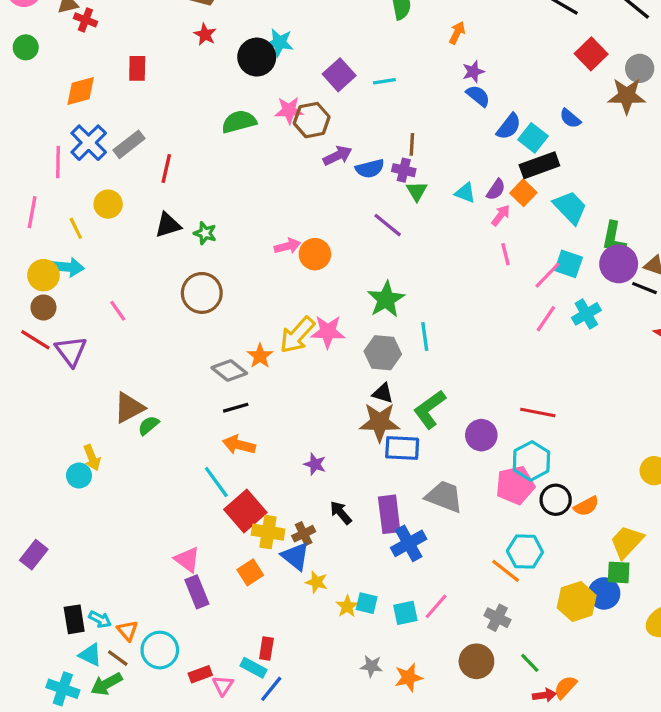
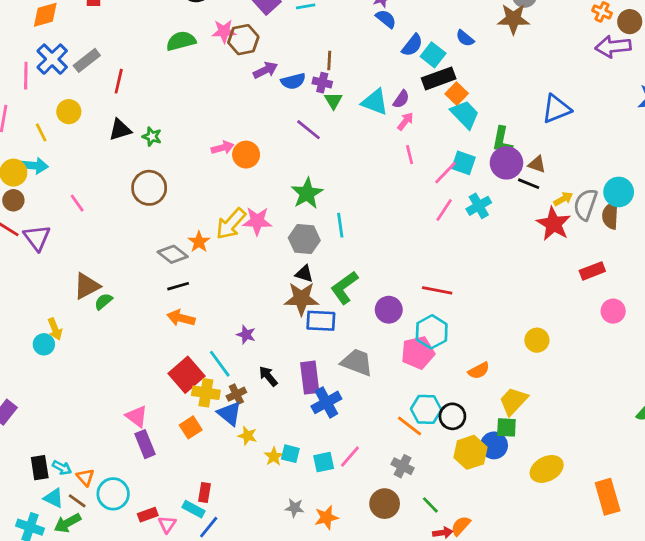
cyan triangle: (465, 193) -> (375, 102), size x1.5
orange square: (523, 193) -> (457, 94), moved
cyan line: (216, 482) -> (220, 364), moved
black circle: (556, 500) -> (452, 416), moved

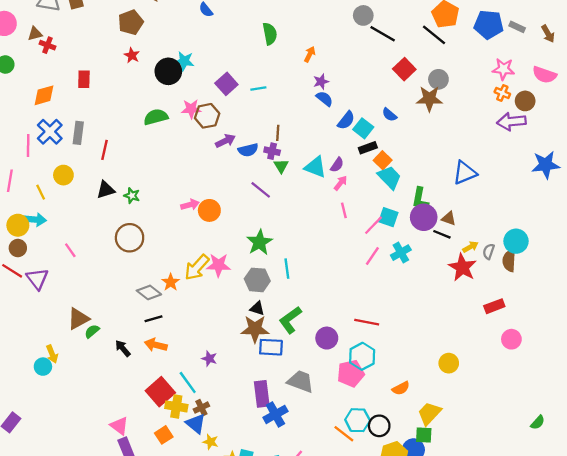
gray rectangle: (87, 60) -> (78, 133), turned -45
black rectangle: (439, 78) -> (368, 148), size x0.7
gray semicircle: (585, 204) -> (489, 251), size x0.6
black arrow: (268, 376) -> (123, 348), moved

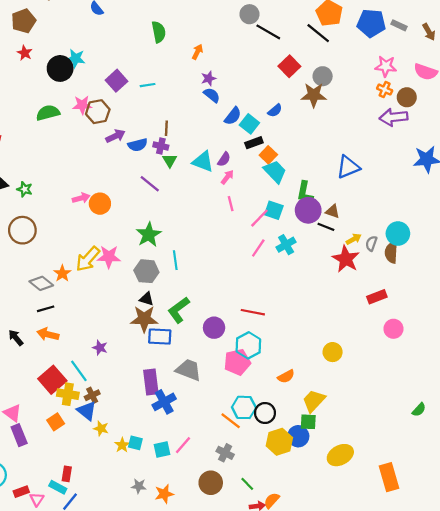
blue semicircle: (389, 115) -> (275, 111), turned -80

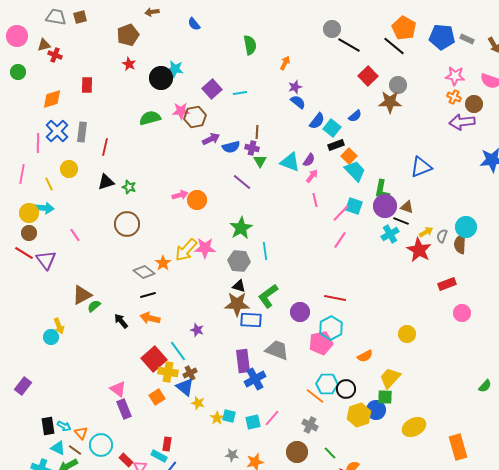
cyan cross: (286, 245) -> (390, 234), moved
red rectangle: (21, 492) -> (126, 460), turned 64

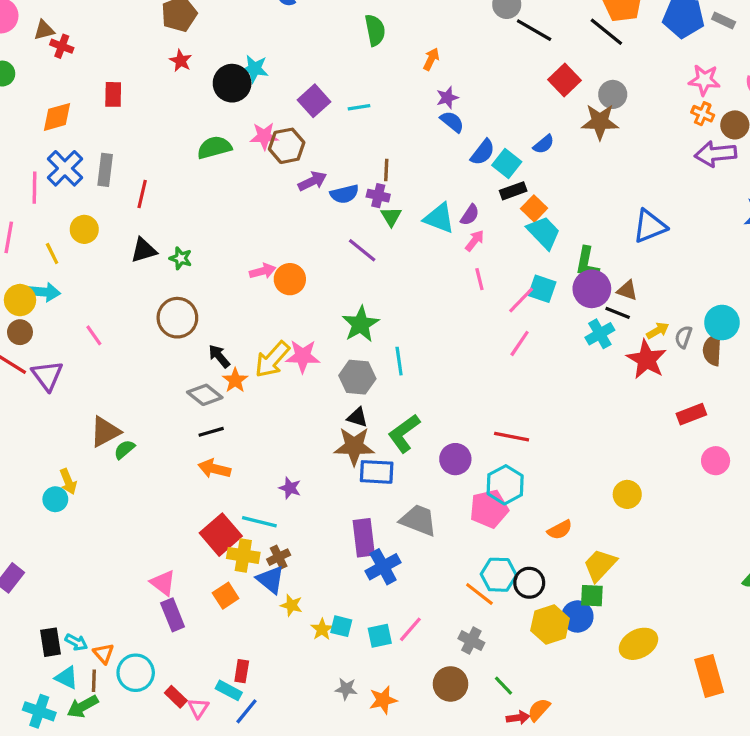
black arrow: (121, 321) -> (219, 356), moved
cyan line: (178, 351) -> (259, 522), turned -40
brown line: (75, 450) -> (94, 681), turned 56

